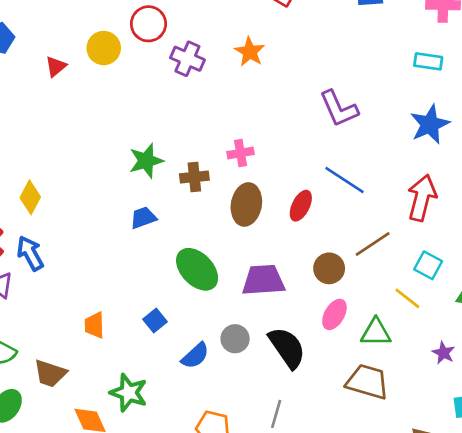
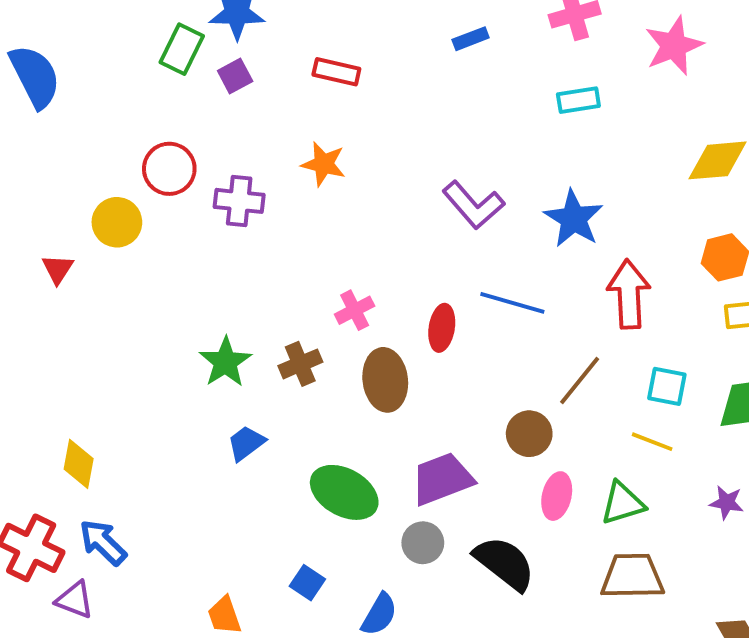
blue star: (430, 124) -> (574, 219), moved
red ellipse: (301, 206) -> (442, 328), moved
gray circle: (235, 339) -> (423, 543), moved

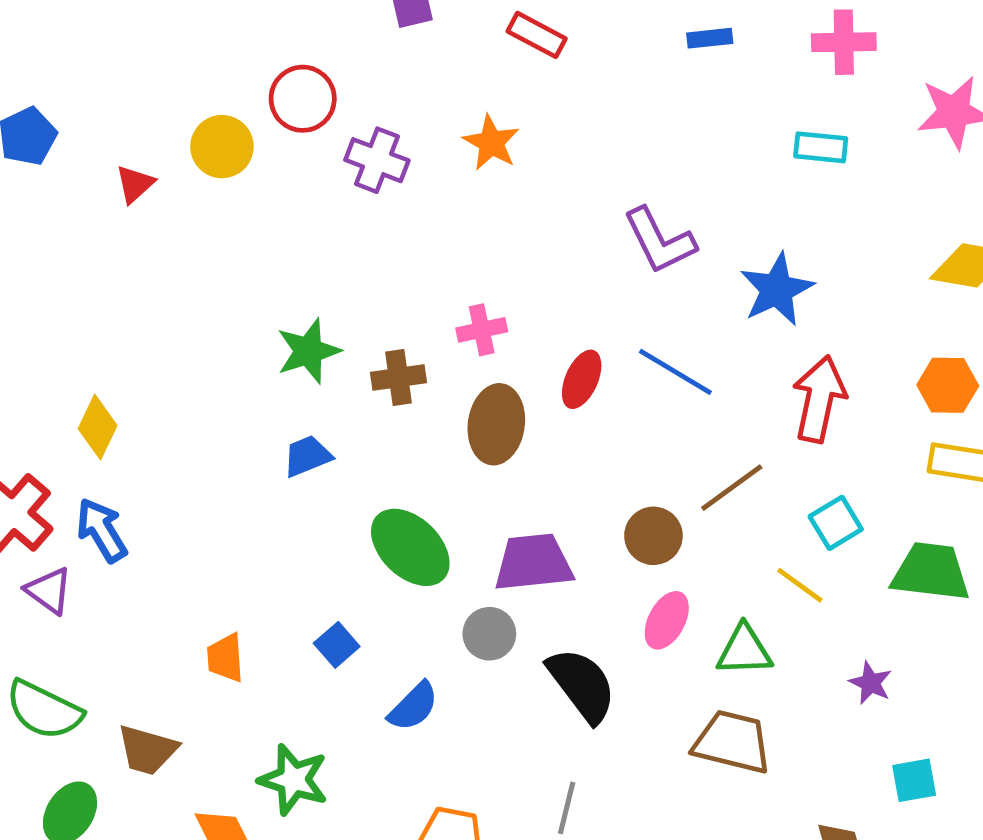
cyan square: (667, 386) -> (836, 523), turned 33

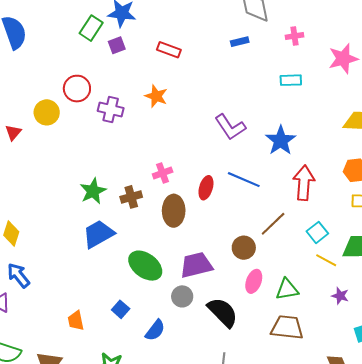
pink cross: (844, 42) -> (295, 36), size x0.7
blue trapezoid: (307, 456) -> (98, 234), size x1.6
yellow line: (800, 585) -> (326, 260), moved

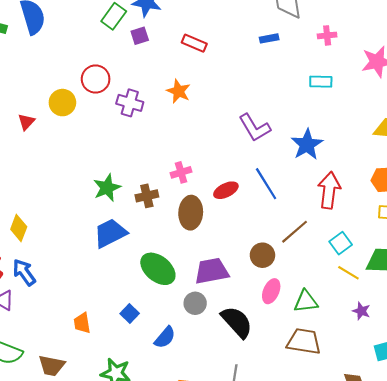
blue line: (244, 180) -> (266, 184), turned 32
red ellipse: (206, 188) -> (226, 190), turned 45

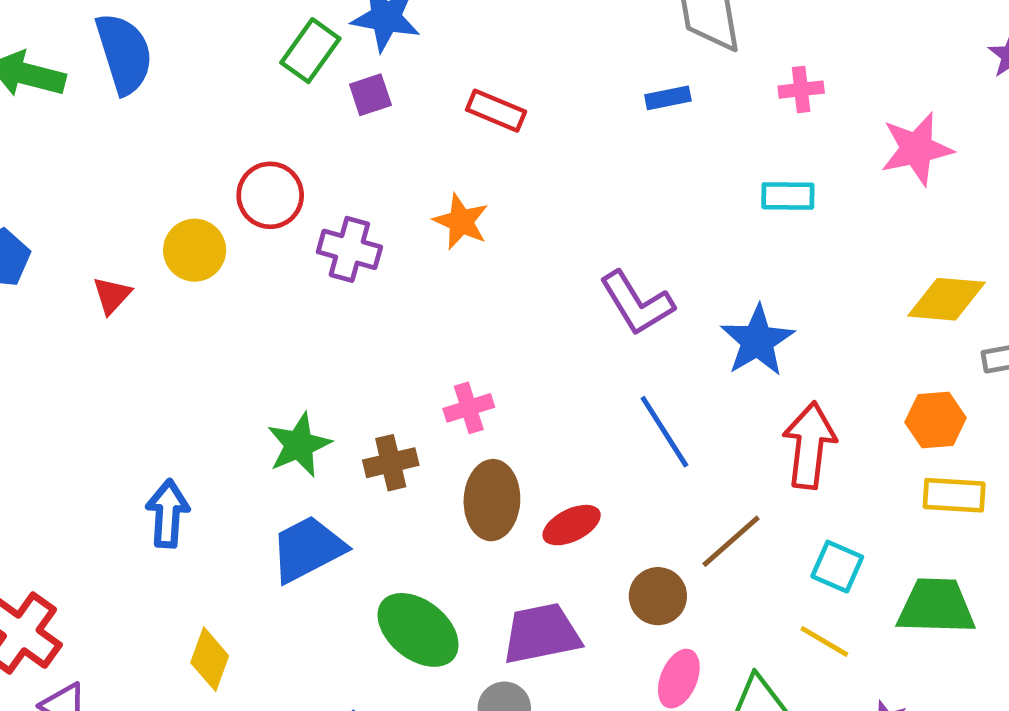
red ellipse: (226, 190) -> (572, 525), moved
yellow diamond: (19, 228) -> (210, 659), moved
cyan square: (341, 243) -> (837, 567), turned -30
blue arrow: (24, 272) -> (168, 514), moved, turned 40
yellow line: (348, 273) -> (824, 641), moved

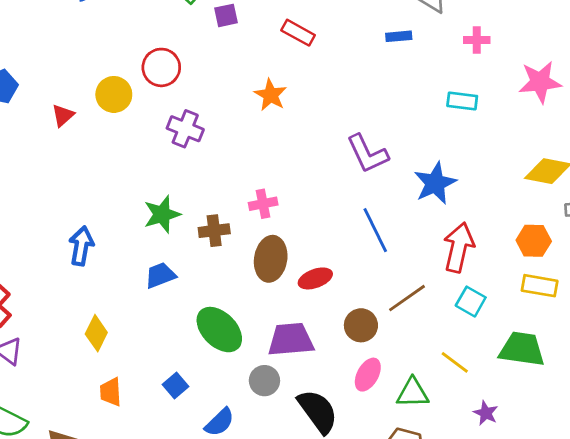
purple cross: (349, 249) -> (185, 129), moved
blue trapezoid: (308, 549) -> (160, 275), size x0.7
cyan square: (837, 567) -> (471, 302), moved

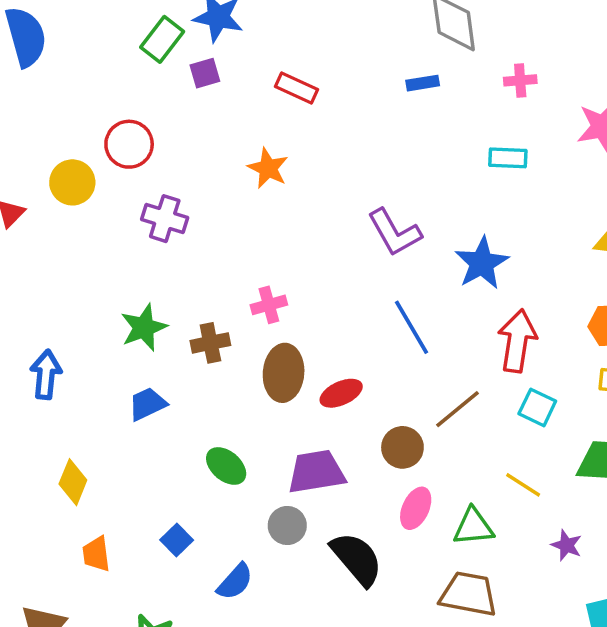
green ellipse: (219, 330) -> (226, 466), size x0.7

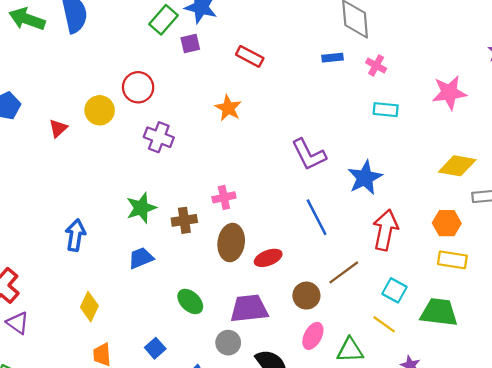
pink cross: (520, 80) -> (376, 65), moved, turned 30
cyan square: (537, 407) -> (395, 290), moved

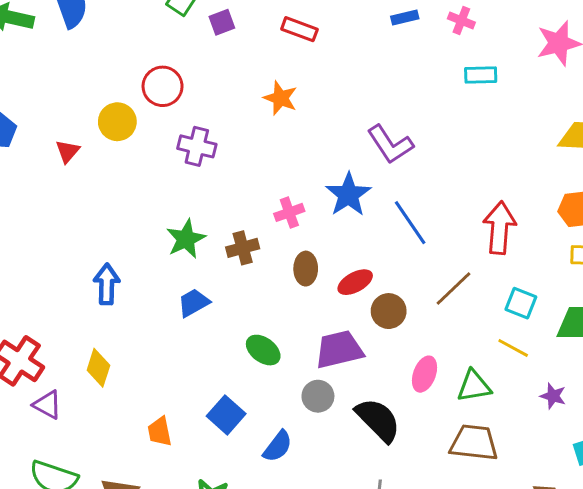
blue star: (365, 178) -> (348, 195), moved
brown ellipse: (231, 243) -> (306, 269), size x0.7
brown circle: (306, 296) -> (389, 311), moved
yellow diamond: (89, 307) -> (98, 368), moved
blue square: (155, 348) -> (226, 415), size x1.4

